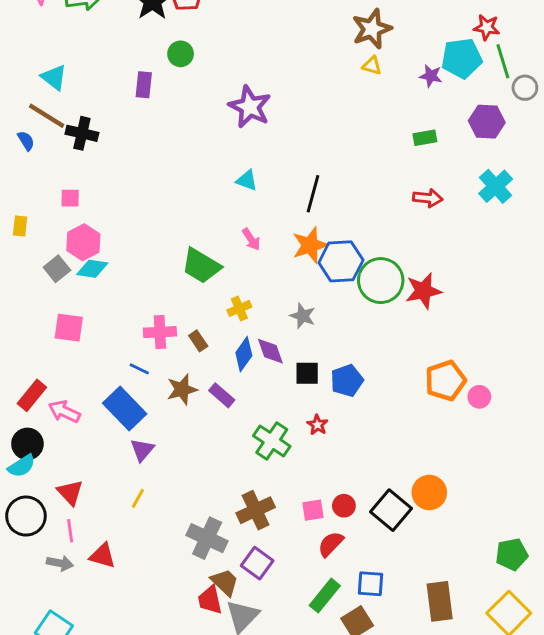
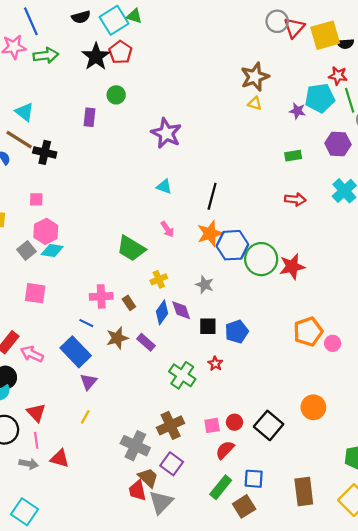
orange circle: (429, 492) -> (313, 407), moved

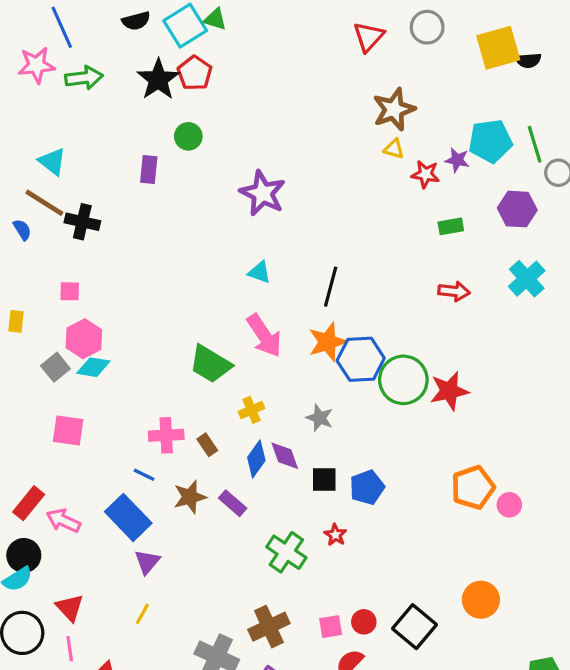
red triangle: (294, 28) -> (369, 37), moved
red star: (338, 76) -> (426, 174), moved
pink arrow: (167, 229) -> (264, 336), size x1.8

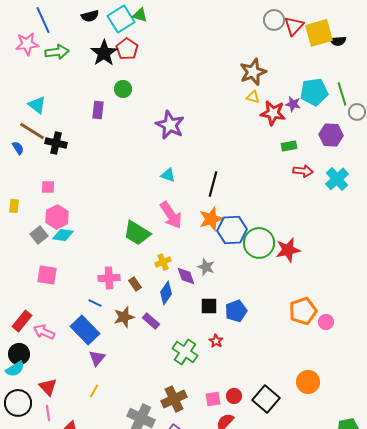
red triangle: (369, 37) -> (294, 26), moved
red star: (426, 174) -> (273, 113), size x1.4
red arrow: (454, 291) -> (303, 171), moved
purple diamond: (285, 456) -> (186, 276), moved

